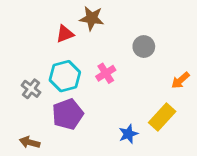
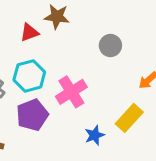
pink cross: (106, 73) -> (71, 92), moved, size x1.5

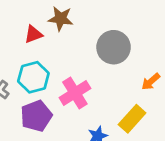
gray circle: (110, 46) -> (114, 47), size x1.5

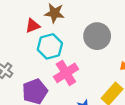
cyan hexagon: (33, 77) -> (50, 46), moved

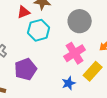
pink cross: (66, 73) -> (75, 53), moved

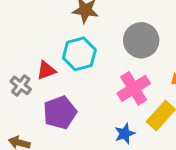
red triangle: (24, 12) -> (46, 70), moved

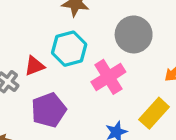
pink cross: (134, 88) -> (108, 77), moved

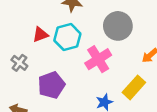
red triangle: (34, 66) -> (40, 35), moved

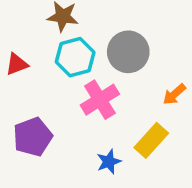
cyan hexagon: (67, 37) -> (75, 57), moved

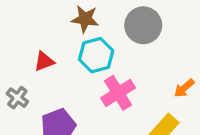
gray circle: (128, 52) -> (143, 25), moved

